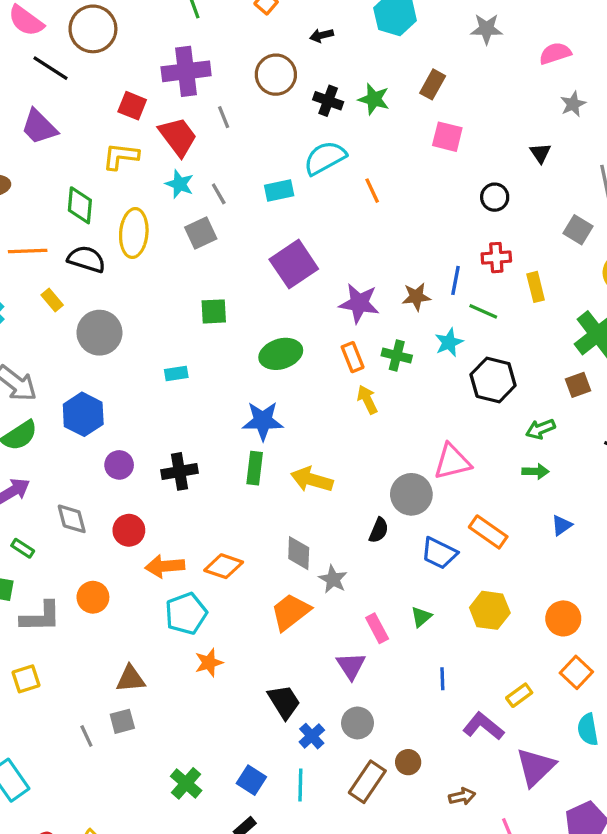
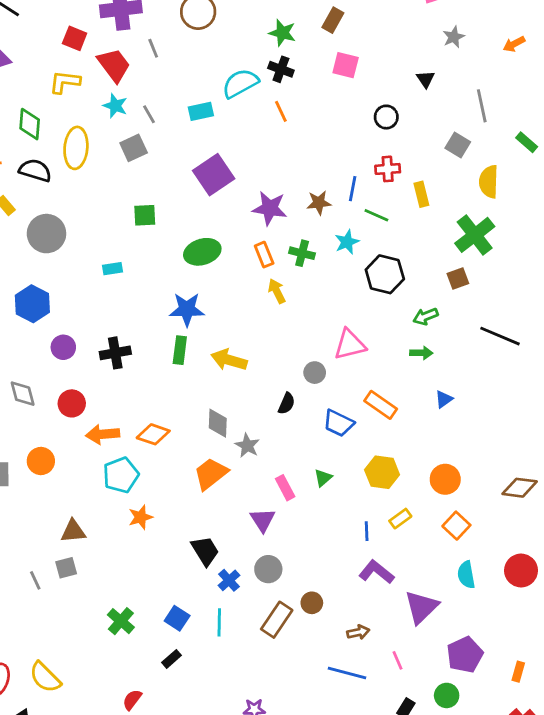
black cross: (328, 101) -> (281, 69), moved
gray circle: (411, 494) -> (315, 373), size x0.6
blue line: (442, 679) -> (367, 531), moved
yellow rectangle: (519, 695) -> (400, 519), moved

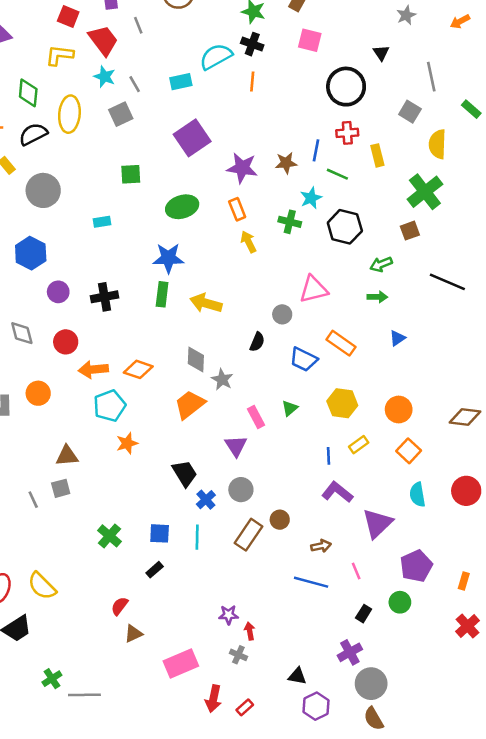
orange line: (281, 111) -> (252, 82), turned 30
black circle: (386, 117) -> (346, 87), size x1.8
black semicircle: (35, 170) -> (33, 134), turned -44
green cross: (302, 253) -> (290, 222), moved
blue square: (177, 618) -> (160, 533), turned -30

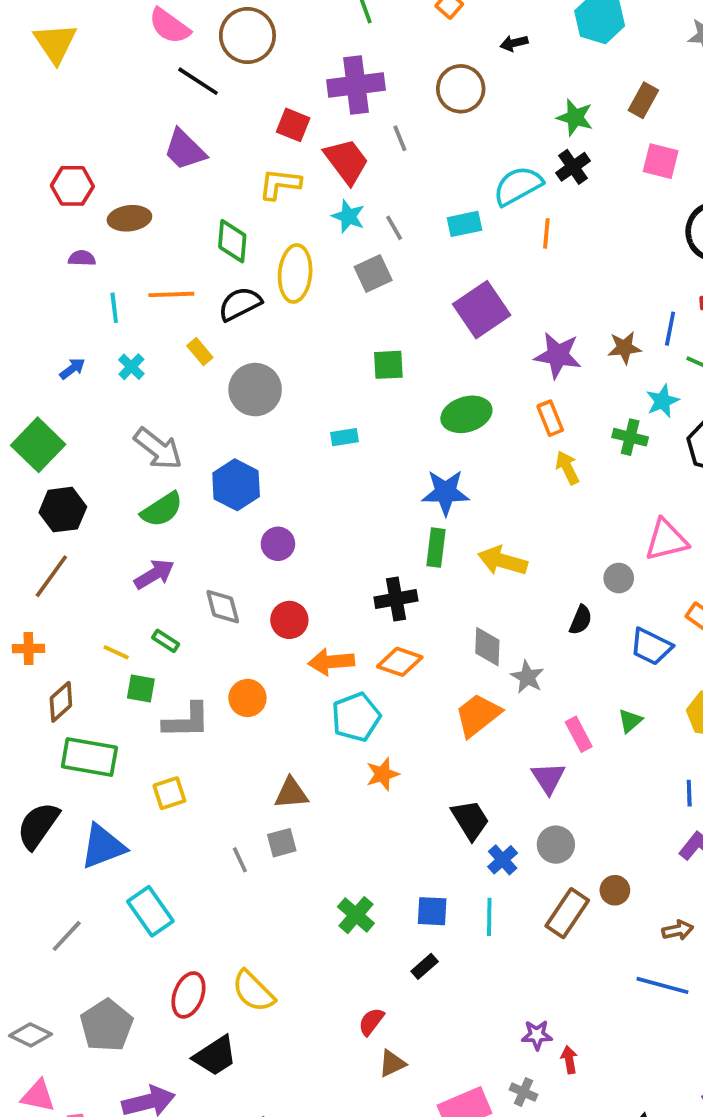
black cross: (252, 44) -> (573, 167), turned 35
orange line: (252, 82) -> (546, 233), moved
black cross: (105, 297) -> (396, 599), moved
gray cross: (238, 655) -> (524, 1092), moved

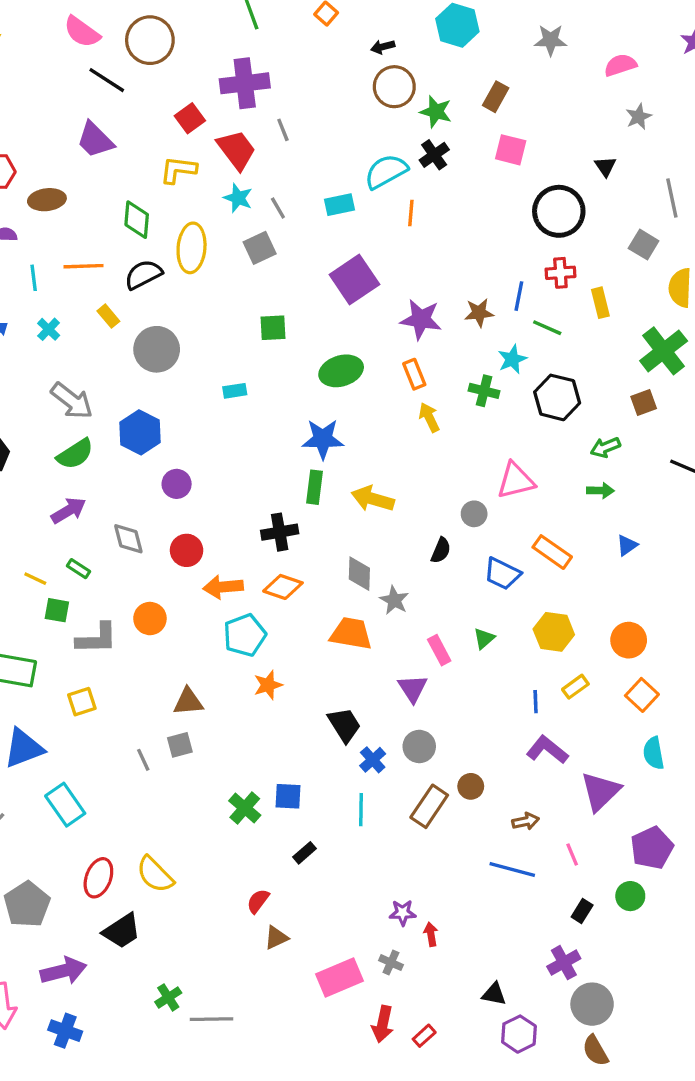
brown circle: (461, 89) -> (394, 87), moved
red square: (293, 125) -> (190, 118), turned 32
orange trapezoid: (478, 715) -> (351, 633), turned 48
blue square: (432, 911) -> (288, 796), moved

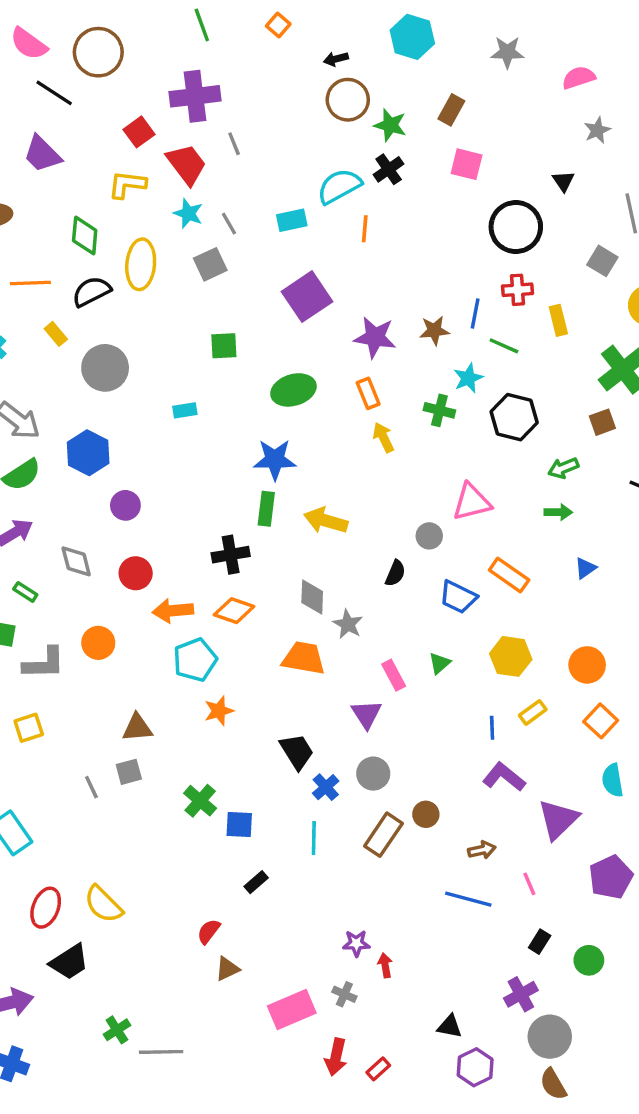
green cross: (245, 808) -> (200, 801), moved
green circle: (630, 896) -> (589, 960), moved

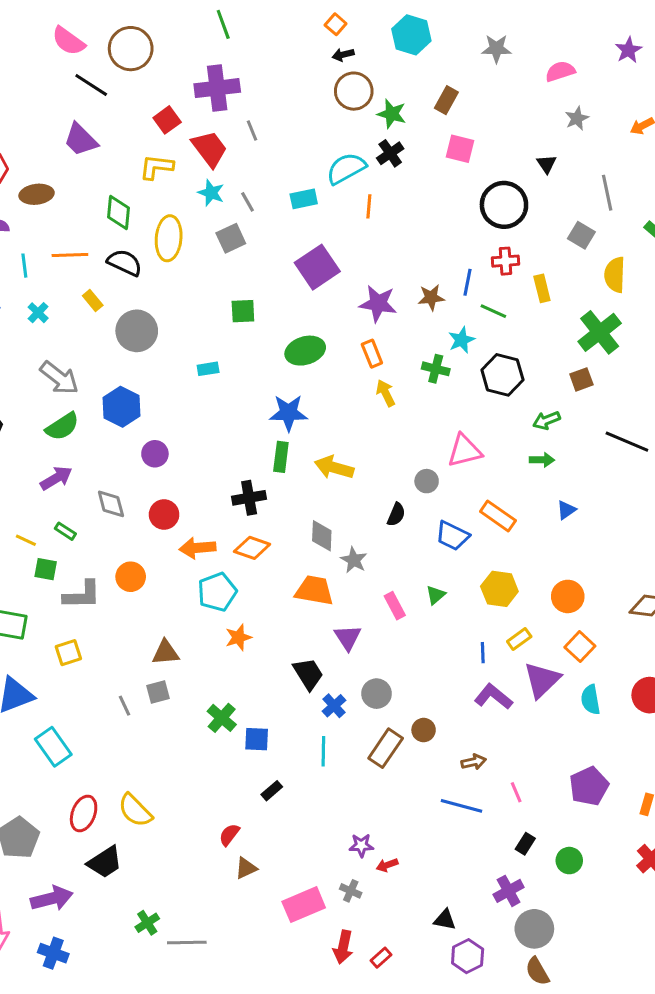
orange square: (278, 25) -> (336, 24), moved
black semicircle: (91, 291) -> (125, 263), turned 52
purple triangle: (366, 714) -> (348, 637), moved
purple triangle: (558, 819) -> (542, 680), moved
red arrow: (385, 965) -> (387, 865), turned -100

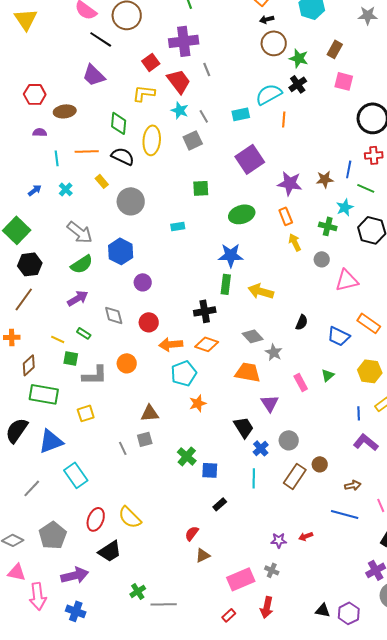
gray circle: (427, 481) -> (322, 259), moved
gray diamond: (322, 536) -> (253, 336), turned -45
red arrow: (387, 865) -> (306, 536), moved
black triangle: (445, 920) -> (323, 610), moved
red rectangle: (381, 958) -> (229, 615), moved

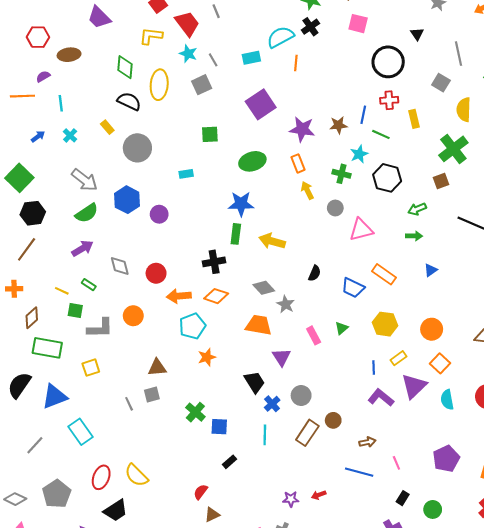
purple semicircle: (40, 132) -> (43, 76), turned -32
orange line: (87, 151) -> (22, 96), moved
purple circle: (143, 282) -> (159, 214), moved

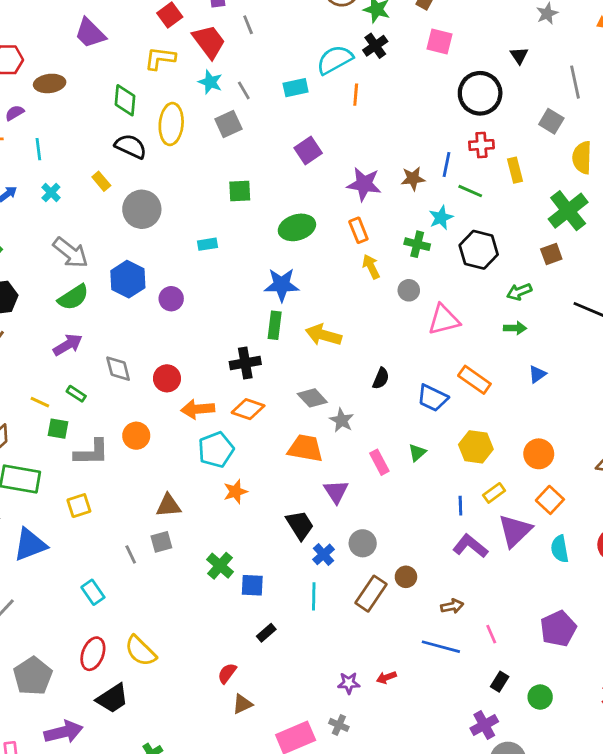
purple square: (261, 104) -> (308, 151), size x0.7
cyan rectangle: (80, 432) -> (93, 592), moved, size x0.7

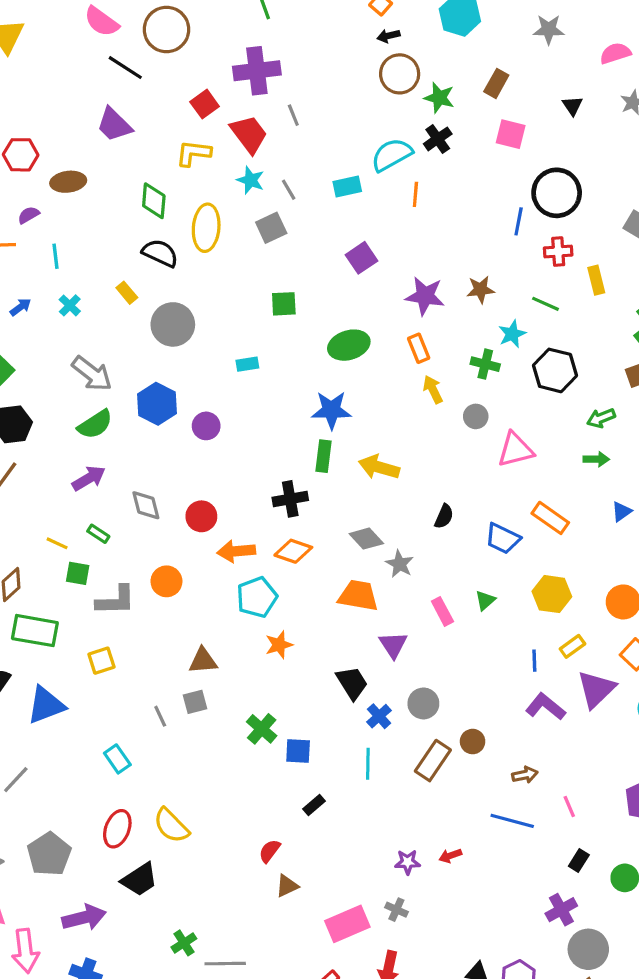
black triangle: (519, 56) -> (572, 106), moved
blue line: (447, 165) -> (519, 221), moved

